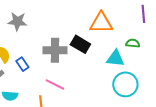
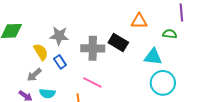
gray star: (17, 21) -> (59, 36), moved
orange triangle: (101, 23) -> (139, 21), size x0.7
green semicircle: (133, 43) -> (170, 34), moved

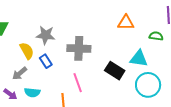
black rectangle: (118, 42) -> (115, 71), moved
pink line: (92, 83) -> (78, 83), turned 42

